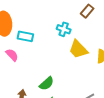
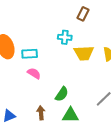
yellow trapezoid: (78, 49) -> (84, 53), turned -35
pink semicircle: (12, 55) -> (34, 73), moved

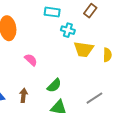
cyan rectangle: (30, 54) -> (52, 12), moved
brown arrow: (41, 113) -> (23, 95), moved

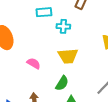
yellow trapezoid: (84, 49) -> (68, 56), moved

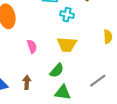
pink semicircle: (34, 63) -> (32, 46), turned 32

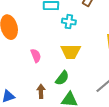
brown arrow: (27, 82) -> (41, 91), moved

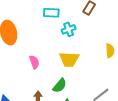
cyan cross: (69, 22) -> (69, 29), turned -32

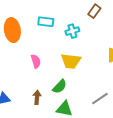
cyan rectangle: (51, 13) -> (46, 22), moved

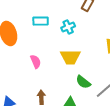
green semicircle: (60, 86) -> (83, 82), moved, turned 91

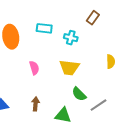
cyan cross: (68, 27) -> (71, 38), turned 32

